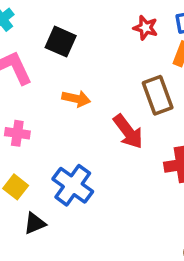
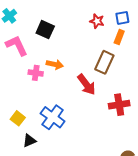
brown rectangle: (158, 95) -> (104, 62), turned 45
pink cross: (17, 133) -> (36, 73), moved

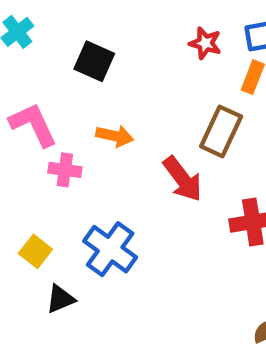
pink L-shape: (17, 45) -> (33, 125), moved
pink cross: (36, 73) -> (65, 170), moved

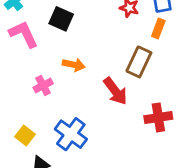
pink L-shape: (33, 125) -> (24, 34), moved
pink cross: (65, 170) -> (43, 86), turned -36

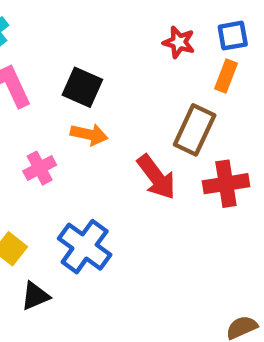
black square: (61, 19) -> (82, 87), moved
red cross: (158, 117) -> (226, 184), moved

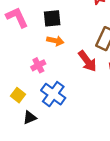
black square: (82, 87) -> (52, 18), turned -30
pink cross: (40, 168) -> (38, 65), moved

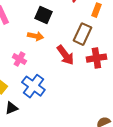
black square: (52, 18) -> (43, 15), moved, turned 30
pink cross: (38, 65) -> (19, 59), turned -32

